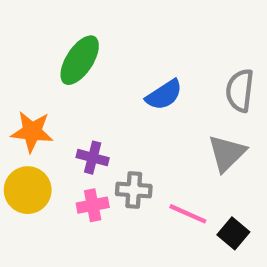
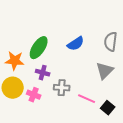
green ellipse: (80, 60) -> (39, 48), moved
pink cross: (93, 205) -> (34, 95), moved, turned 32

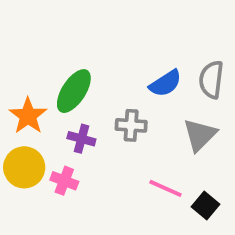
blue semicircle: (76, 44) -> (165, 83), moved
orange star: (15, 61) -> (28, 116), turned 30
gray cross: (62, 88) -> (131, 125), moved

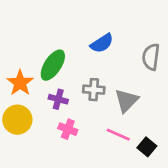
blue semicircle: (165, 83) -> (102, 43), moved
gray triangle: (200, 135) -> (126, 101), moved
pink cross: (64, 181) -> (68, 129), moved

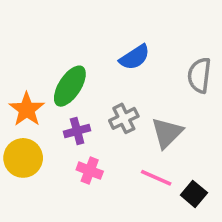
gray cross: (94, 90) -> (124, 118), turned -30
purple cross: (58, 99) -> (77, 131), turned -30

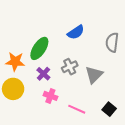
orange star: (27, 109) -> (15, 62), turned -30
purple cross: (77, 131) -> (43, 74), turned -32
pink line: (156, 178) -> (77, 109), moved

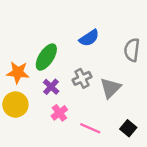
pink cross: (50, 96) -> (59, 113), turned 32

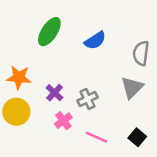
green ellipse: (46, 57) -> (49, 32), moved
gray cross: (82, 78) -> (88, 99), moved
gray triangle: (110, 88) -> (132, 88), moved

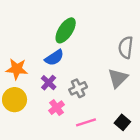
green ellipse: (49, 32) -> (66, 30), moved
blue semicircle: (95, 40) -> (54, 58), moved
pink line: (96, 137) -> (86, 122), turned -42

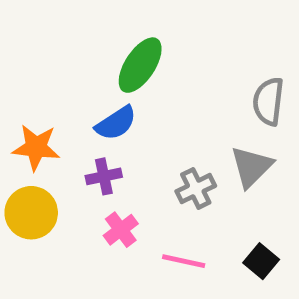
purple cross: (49, 83) -> (104, 176), turned 35
gray cross: (78, 88) -> (196, 189), moved
pink line: (86, 122) -> (184, 261), turned 30

